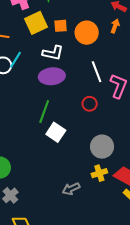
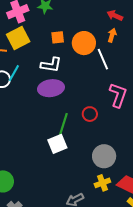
yellow square: (36, 23) -> (18, 38), moved
white line: (97, 72) -> (103, 59), moved
green line: (44, 112) -> (63, 125), moved
white square: (56, 132) -> (57, 144), turned 36

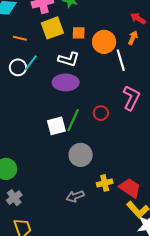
yellow square: (18, 38) -> (52, 28), moved
white square: (57, 144) -> (56, 126), moved
gray circle: (104, 156) -> (81, 155), moved

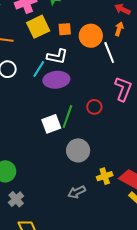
cyan line: (31, 63) -> (39, 69), moved

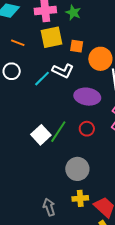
purple ellipse: (56, 80) -> (87, 97), moved
white square: (51, 124) -> (41, 135), turned -36
gray circle: (78, 150) -> (77, 169), moved
gray arrow: (77, 192) -> (49, 207), turned 84

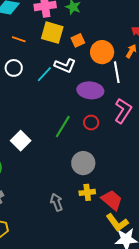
yellow square: (51, 37) -> (52, 33), turned 30
orange square: (77, 46) -> (78, 40), turned -32
white square: (41, 135) -> (21, 141), moved

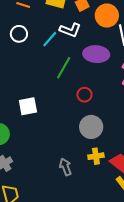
red circle: (91, 123) -> (84, 95), moved
green line: (63, 127) -> (64, 68), moved
white square: (21, 141) -> (28, 106), turned 36

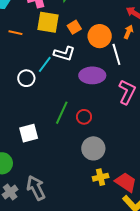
white circle: (19, 34) -> (26, 78), moved
green line: (64, 68) -> (62, 113), moved
gray arrow: (65, 167) -> (36, 188), moved, size x1.4

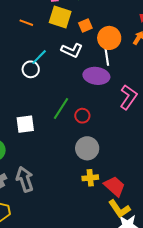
white line: (116, 54) -> (107, 55), moved
cyan line: (45, 64) -> (39, 57), moved

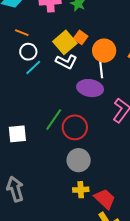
yellow square: (60, 17) -> (65, 42), moved, turned 30
orange square: (85, 26) -> (81, 37), turned -32
white circle: (31, 69) -> (28, 52), moved
red circle: (82, 116) -> (75, 127), size x1.6

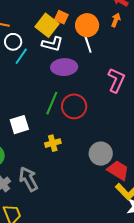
purple ellipse: (90, 88) -> (64, 67), moved
gray circle: (79, 160) -> (101, 154), moved
yellow cross: (81, 190) -> (53, 143), moved

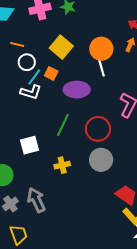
orange square: (61, 17) -> (51, 73), moved
white L-shape: (52, 44) -> (31, 92), moved
red circle: (74, 106) -> (98, 129), moved
gray circle: (101, 154) -> (101, 160), moved

